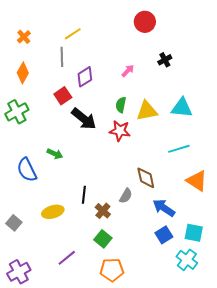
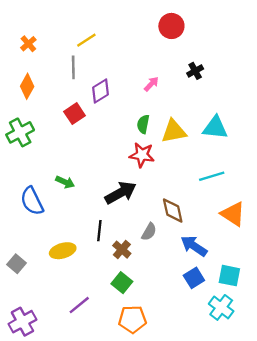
black arrow: (84, 119) -> (121, 193), moved, turned -68

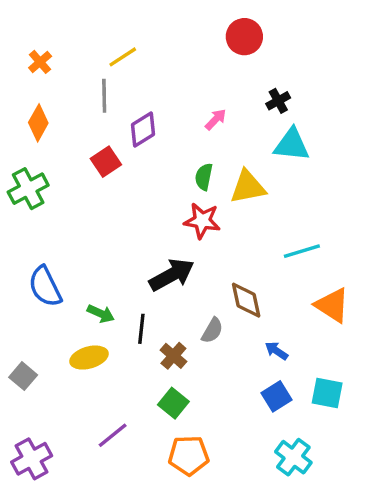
cyan triangle: (215, 128) -> (292, 145), moved
green arrow: (65, 182) -> (101, 314), moved
blue arrow: (194, 246) -> (276, 351), size x0.6
cyan cross: (221, 307) -> (293, 457), moved

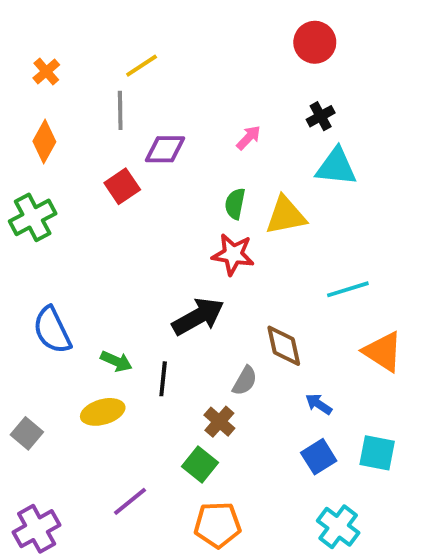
red circle: (244, 37) -> (315, 42), moved
purple diamond: (143, 130) -> (165, 149), turned 33
brown cross: (173, 356) -> (219, 422), moved

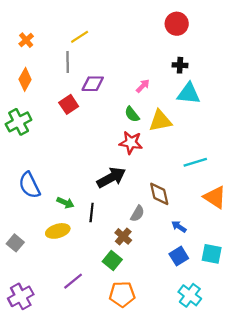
black cross: (321, 116) -> (180, 65), turned 32
pink arrow: (249, 138) -> (143, 86), moved
green semicircle: (235, 204) -> (132, 114), turned -49

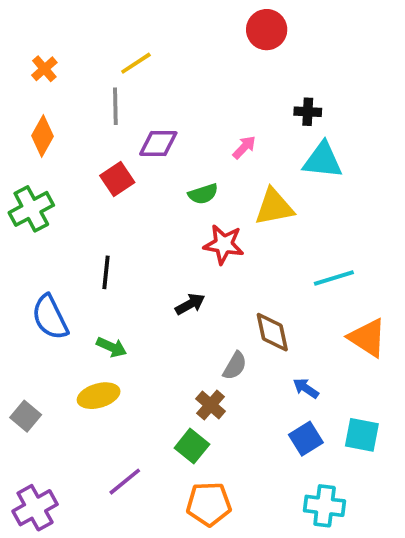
red circle: (177, 24) -> (267, 30), moved
green semicircle: (132, 114) -> (203, 194), moved, turned -70
black arrow: (111, 178) -> (190, 304), size x0.6
black line: (92, 212) -> (106, 272), moved
cyan cross: (190, 295) -> (325, 506), turned -30

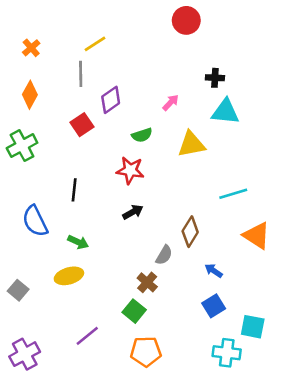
purple diamond: (158, 144) -> (111, 100), turned -36
red star: (224, 244) -> (130, 170), moved
brown diamond: (272, 332) -> (190, 232), turned 44
cyan square: (362, 435) -> (253, 327), moved

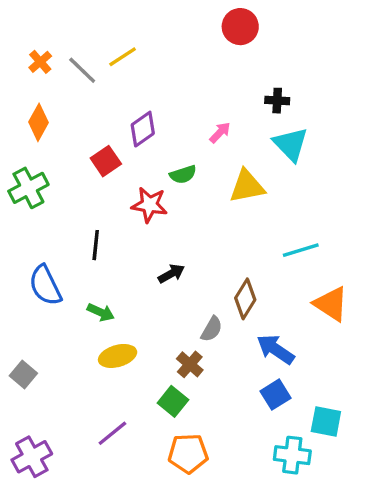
gray line: (81, 74) -> (82, 70), moved, turned -45
cyan triangle: (225, 112) -> (291, 144), turned 40
red star: (130, 170) -> (149, 205), moved
blue arrow: (214, 271) -> (276, 349), size x1.6
yellow ellipse: (69, 276) -> (118, 356), moved

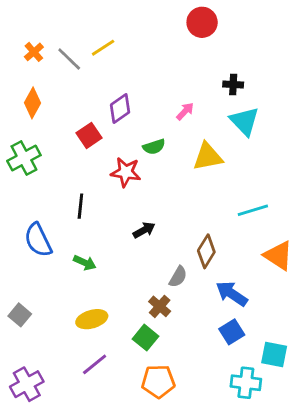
yellow ellipse: (118, 356) -> (92, 319), moved

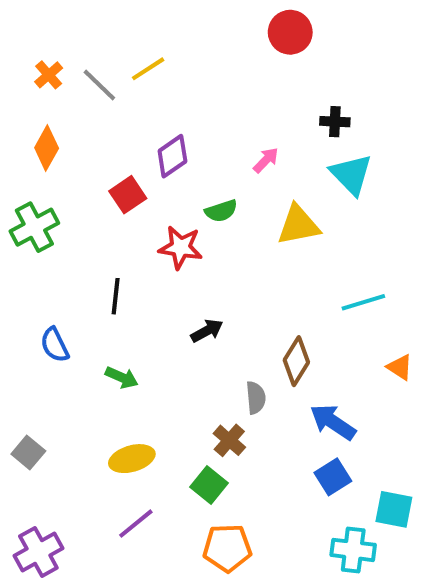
blue semicircle: (38, 240) -> (55, 345), size x0.7
orange triangle: (278, 256) -> (400, 367), size x0.6
gray semicircle: (178, 277) -> (256, 398), turned -35

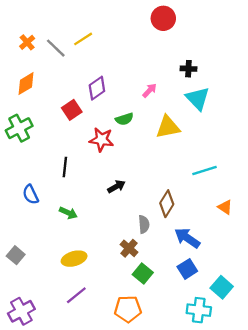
orange diamond: (47, 148) -> (26, 84), turned 30
green square: (209, 485) -> (143, 273), moved
cyan square: (394, 509) -> (222, 287), turned 30

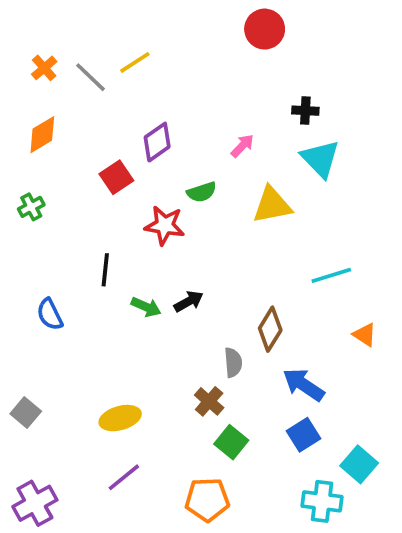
green cross: (19, 128) -> (31, 207), size x0.6
green arrow: (68, 213) -> (146, 307), moved

